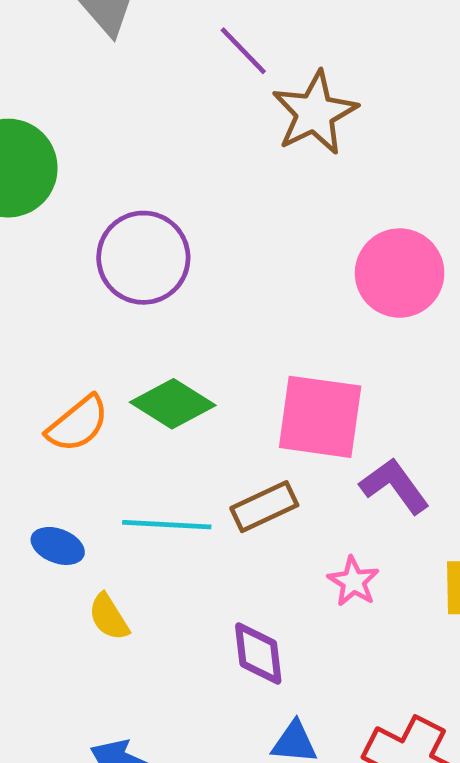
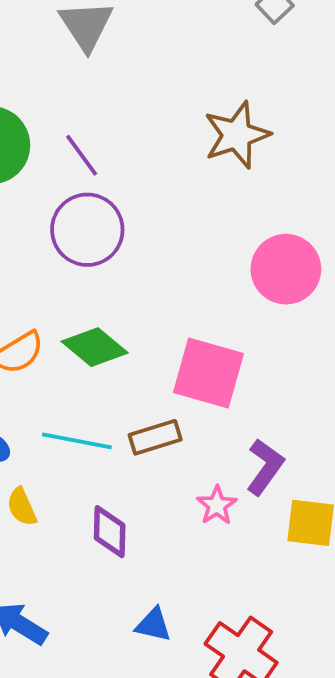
purple line: (243, 51) -> (82, 155), moved
purple L-shape: (395, 486) -> (265, 467), moved, turned 64
purple diamond: (258, 653) -> (110, 532), moved

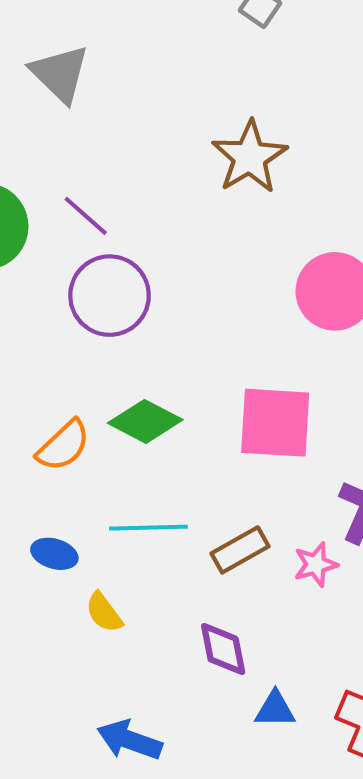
brown rectangle: (155, 437) -> (240, 550), moved
pink star: (217, 505) -> (316, 564), turned 30
purple diamond: (110, 532) -> (223, 649), moved

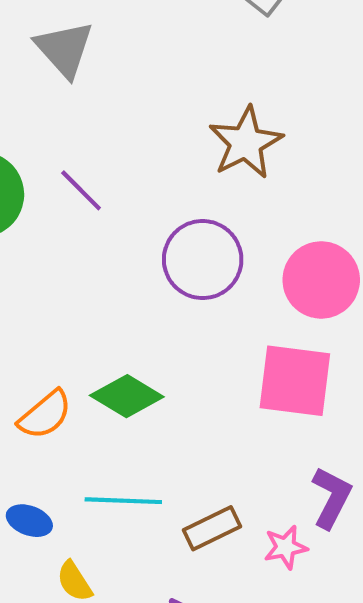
purple circle: (110, 296) -> (203, 260), moved
pink square: (275, 423) -> (295, 381), moved

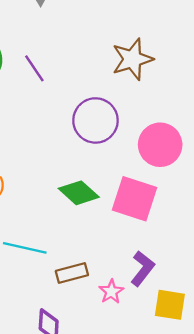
green diamond: (127, 396) -> (79, 193), moved
pink star: (285, 547) -> (111, 292), turned -30

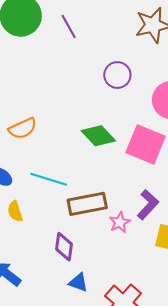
purple circle: (95, 120) -> (117, 75), size x0.7
brown rectangle: (72, 273) -> (87, 204), size x1.4

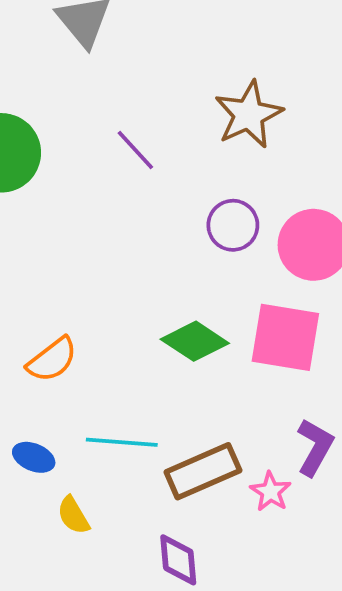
purple line: (69, 26) -> (135, 150), moved
purple circle: (117, 75) -> (233, 225), moved

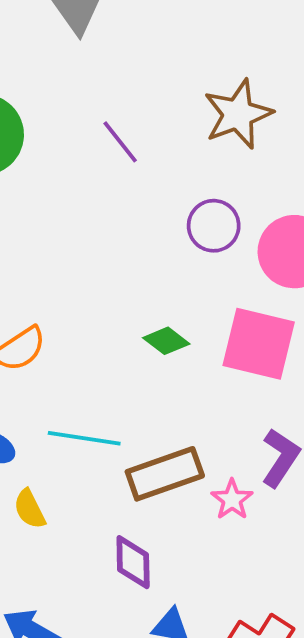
green diamond: (195, 341) -> (166, 341), size x0.7

